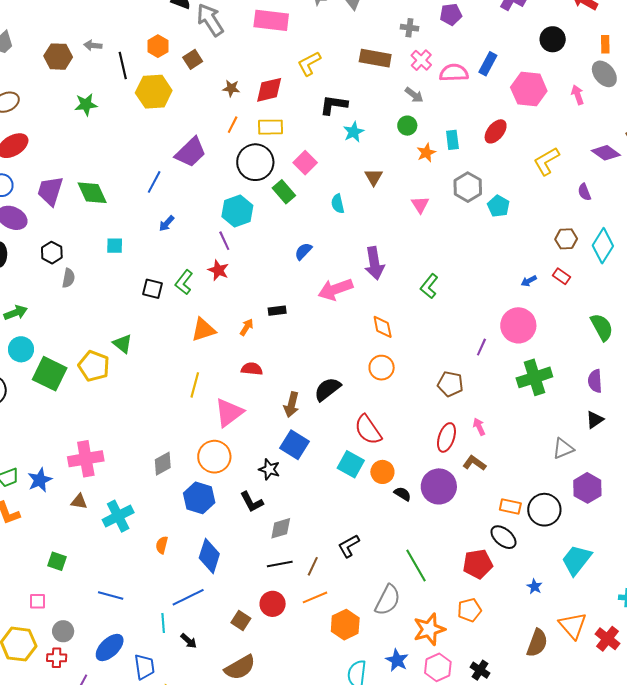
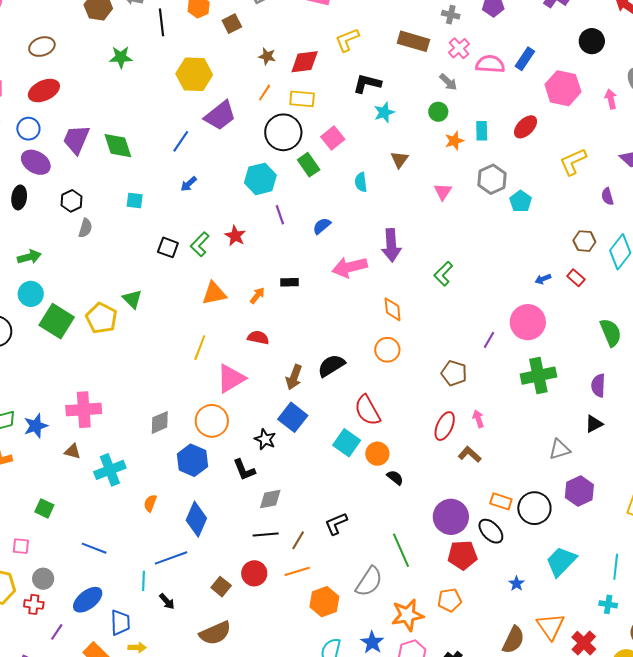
yellow hexagon: (154, 92) -> (194, 74), moved
purple line: (224, 241) -> (280, 215), moved
purple circle: (439, 486) -> (451, 517), moved

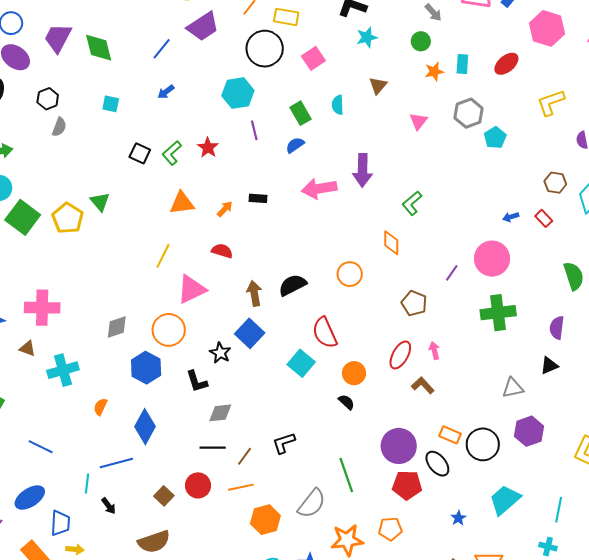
green rectangle: (309, 165) -> (301, 113), moved
orange diamond: (393, 309) -> (391, 243), moved
brown arrow: (294, 377) -> (254, 293), turned 145
orange circle: (377, 454) -> (354, 373), moved

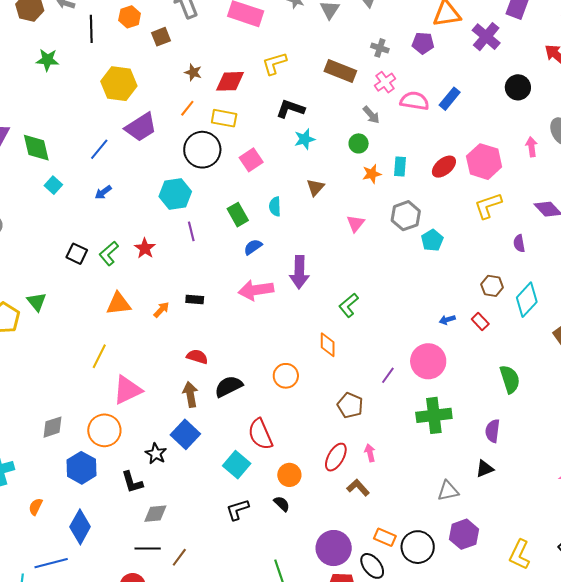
pink hexagon: (547, 28) -> (484, 162), moved
cyan square: (111, 104) -> (53, 185), moved, turned 30
blue semicircle: (295, 145) -> (253, 247), moved
red semicircle: (222, 251) -> (197, 357), moved
black L-shape: (284, 443) -> (238, 510), moved

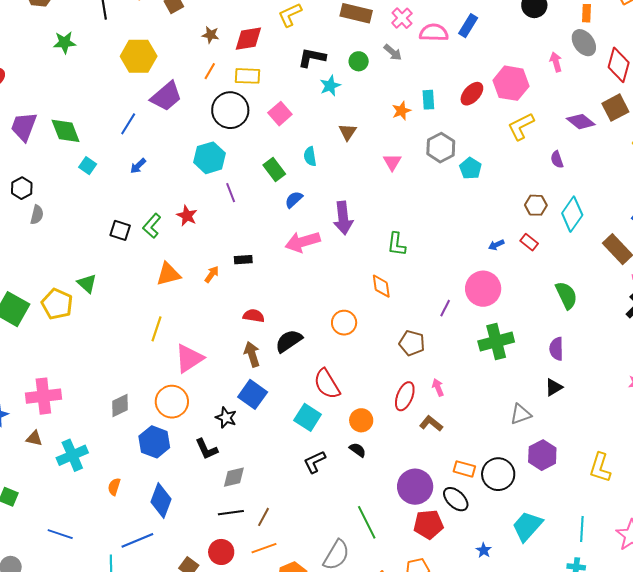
green circle: (359, 143) -> (359, 61), moved
green L-shape: (349, 305) -> (396, 244), turned -35

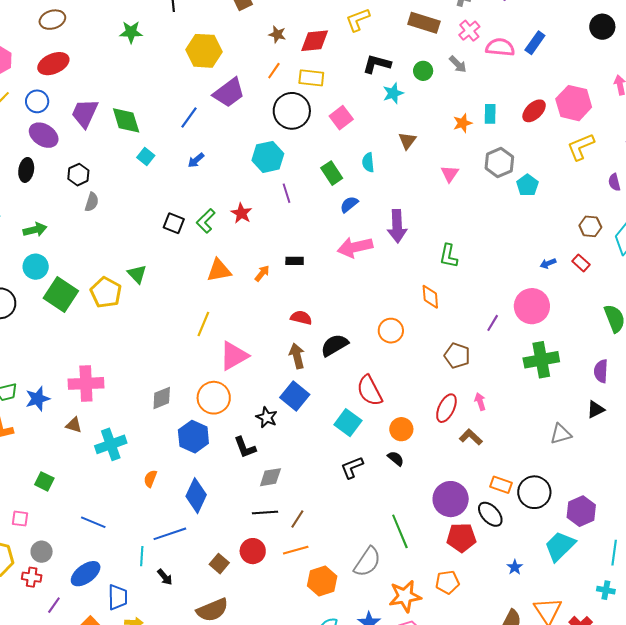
purple hexagon: (542, 455) -> (581, 511), moved

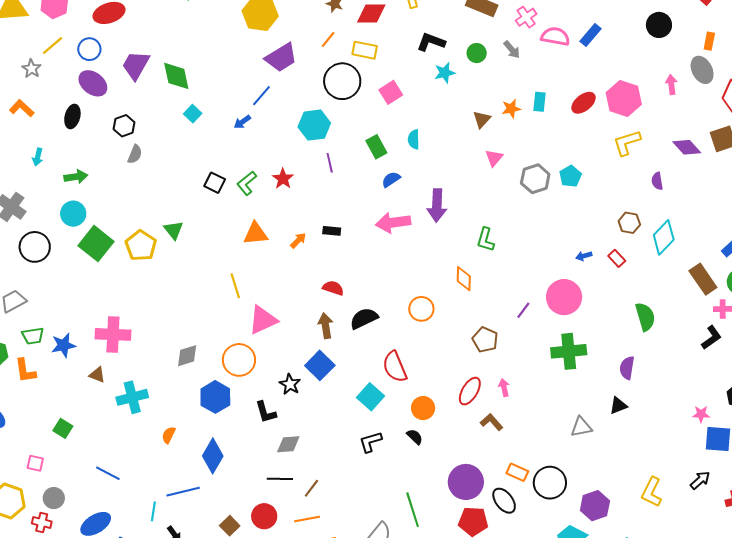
blue line: (189, 118) -> (262, 96), moved
brown triangle: (407, 141) -> (482, 119), moved
gray hexagon: (499, 162) -> (535, 179), moved
yellow line: (203, 324) -> (235, 286), turned -45

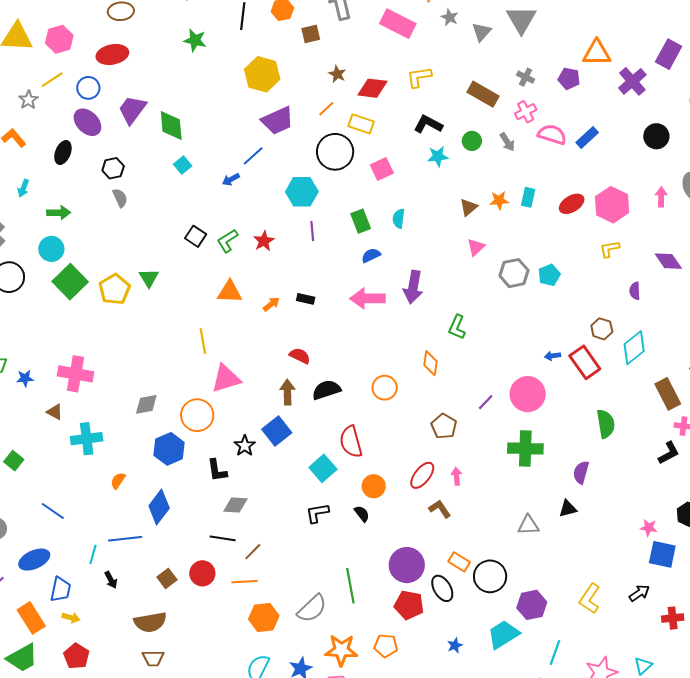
yellow L-shape: (627, 143) -> (610, 249), size x0.7
gray semicircle: (135, 154) -> (120, 198), turned -54
red rectangle: (617, 258) -> (585, 362), size x1.8
blue star: (63, 345) -> (25, 378), size x0.7

